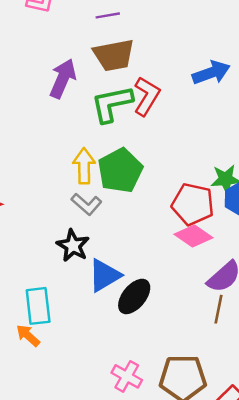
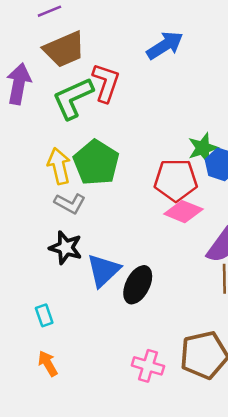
cyan rectangle: (38, 306) -> (44, 315), size x0.6
orange arrow: (28, 335) -> (48, 364), moved, turned 30

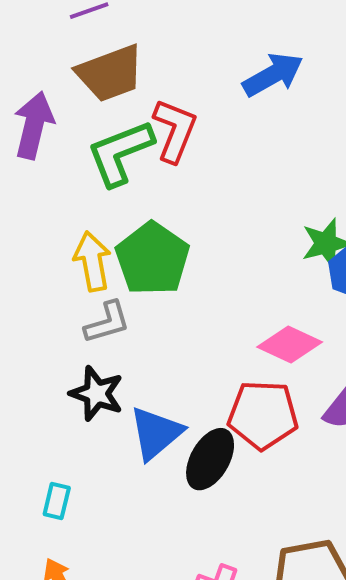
red pentagon: (176, 180) -> (263, 415), moved
gray L-shape: (70, 203) -> (107, 322), turned -48
cyan rectangle: (44, 315) -> (57, 501), turned 30

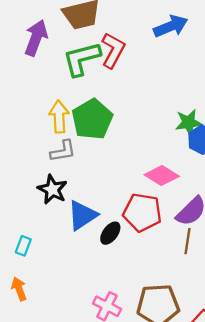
black ellipse: (210, 459) -> (110, 233), size x0.7

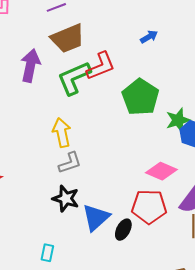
blue arrow: (171, 26) -> (149, 37), size x0.6
red L-shape: (113, 50) -> (101, 66), turned 48
green pentagon: (92, 119) -> (140, 97), moved

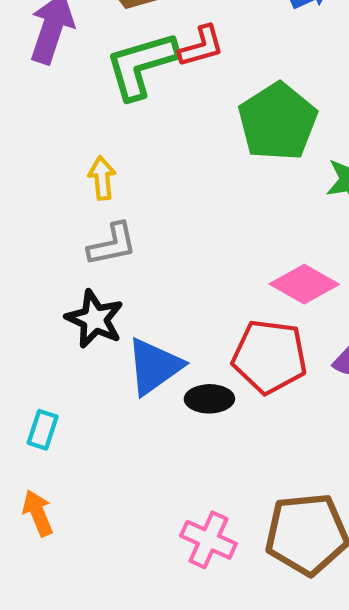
red L-shape: (101, 66) -> (201, 46), size x0.7
yellow arrow: (62, 133) -> (102, 178), size x0.7
black ellipse: (123, 230) -> (209, 399), turned 55

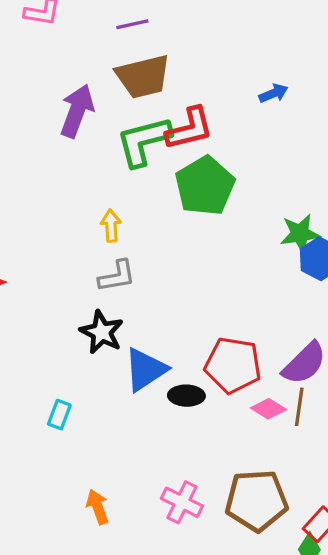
red L-shape: (201, 46) -> (190, 129), size x1.4
green pentagon: (278, 122) -> (205, 186), moved
pink diamond: (304, 284) -> (268, 409), moved, size x0.7
orange arrow: (38, 513) -> (98, 507), moved

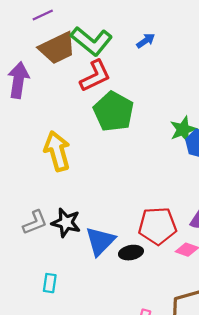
green L-shape: (144, 141) -> (91, 41), moved, turned -114
yellow arrow: (111, 226) -> (57, 151), size x1.8
gray L-shape: (117, 276) -> (35, 222), moved

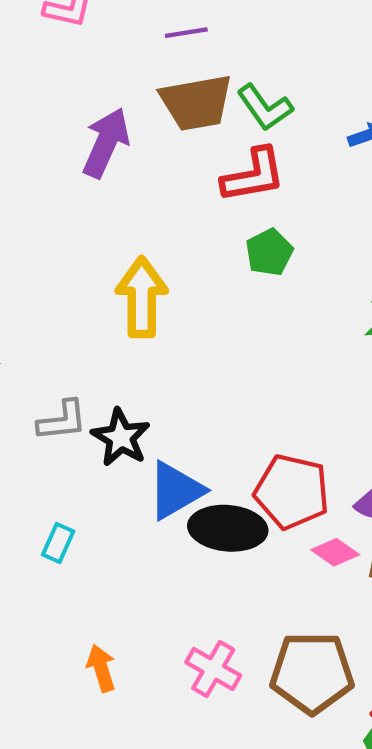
green L-shape: (91, 41) -> (265, 107), size x0.7
green pentagon: (114, 111) -> (269, 252), size x0.6
black ellipse: (131, 253) -> (228, 528), size x1.6

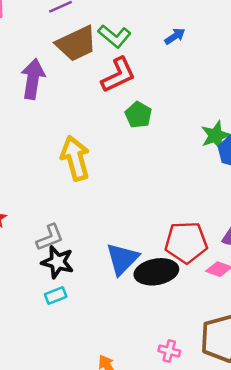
black star: (121, 437) -> (58, 262), moved
cyan rectangle: (58, 543) -> (56, 296), moved, turned 60
pink cross: (213, 669) -> (169, 351), size x0.7

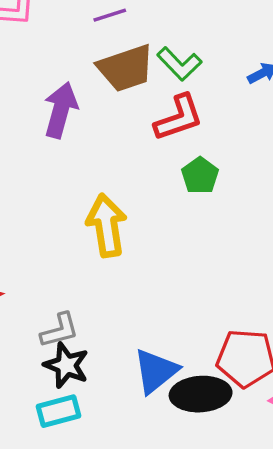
cyan rectangle: (56, 296) -> (58, 411), size x1.4

